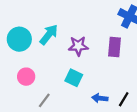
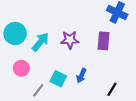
cyan arrow: (49, 35) -> (40, 42), moved
cyan square: (74, 78) -> (58, 79), moved
blue arrow: (100, 98) -> (81, 76), moved, turned -72

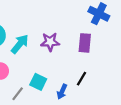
blue arrow: (81, 76) -> (62, 92), moved
black line: (112, 89) -> (81, 79), moved

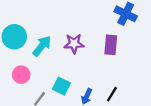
black line: (81, 79) -> (112, 94), moved

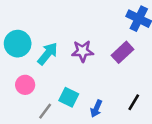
purple rectangle: (111, 45) -> (123, 52), turned 42
black line: (112, 94) -> (134, 102), moved

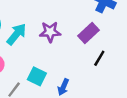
black line: (134, 102) -> (99, 58), moved

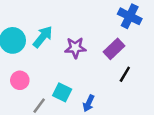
cyan arrow: (16, 34) -> (43, 37), moved

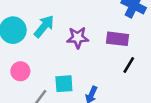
purple rectangle: (114, 49) -> (118, 39), turned 50
cyan square: (62, 92) -> (64, 84), turned -30

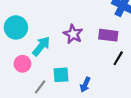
cyan arrow: (44, 26) -> (41, 46), moved
purple star: (78, 38) -> (73, 34), turned 30

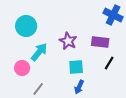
cyan circle: (16, 27) -> (26, 26), moved
cyan square: (61, 75) -> (76, 67), moved

